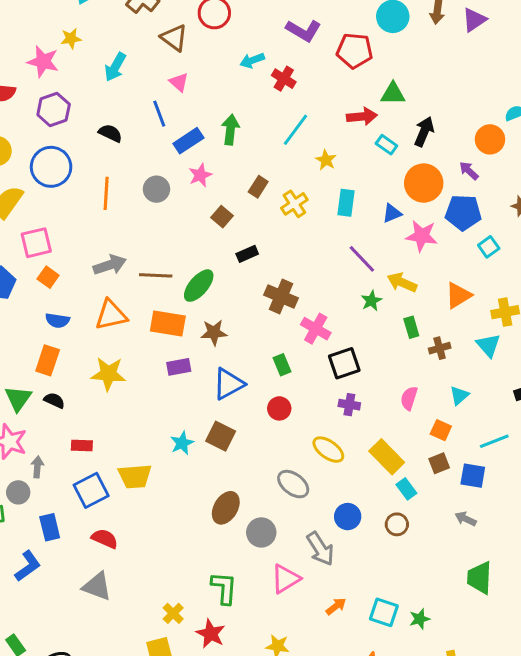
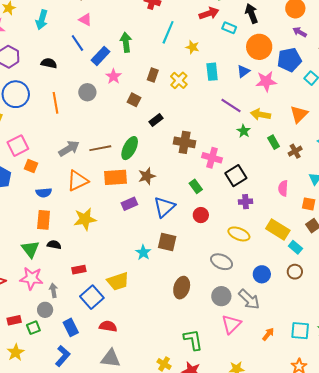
black arrow: (424, 132) -> (251, 13), turned -30
purple arrow: (469, 171) -> (300, 32), moved
gray circle: (261, 532) -> (221, 296), moved

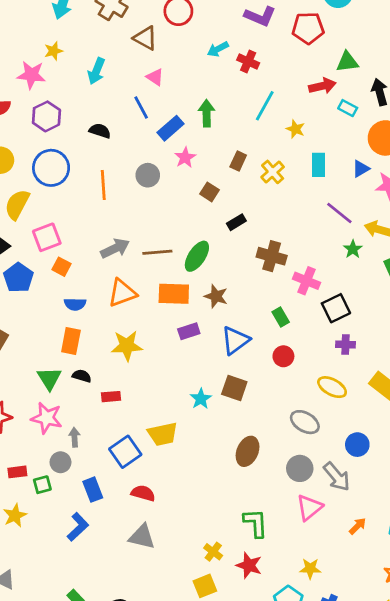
brown star: (147, 176) -> (216, 296), turned 30
red rectangle: (79, 270) -> (111, 397), moved

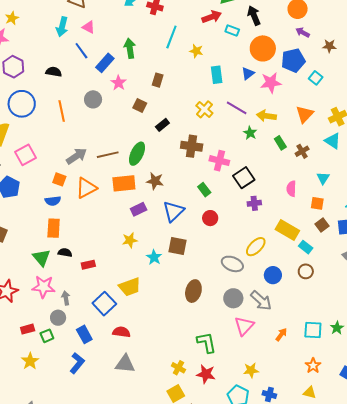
cyan arrow: (96, 71) -> (62, 27), moved
yellow cross: (273, 172) -> (204, 109), moved
orange square: (61, 267) -> (59, 179), moved
yellow star: (127, 346) -> (130, 240), moved, size x0.7
yellow ellipse: (332, 387) -> (256, 247), moved, turned -65

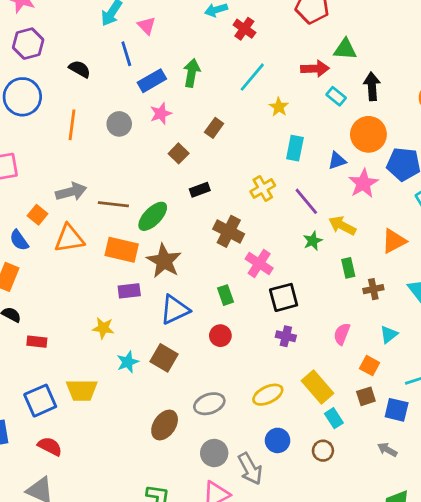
pink star: (271, 83) -> (363, 183), turned 30
brown star: (155, 181) -> (164, 261), size x1.4
blue semicircle: (53, 201) -> (19, 240), turned 42
gray ellipse: (232, 264) -> (209, 404), moved, turned -60

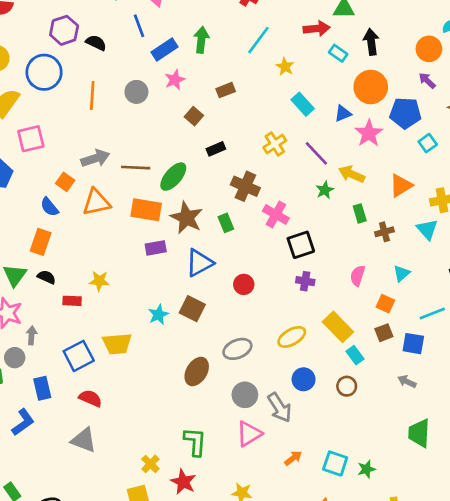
purple hexagon: (28, 44) -> (64, 30), moved
brown rectangle: (214, 128) -> (226, 90), turned 36
cyan rectangle: (295, 148) -> (303, 104), turned -50
green rectangle: (225, 295) -> (226, 223), moved
yellow star: (103, 328) -> (99, 281), moved

